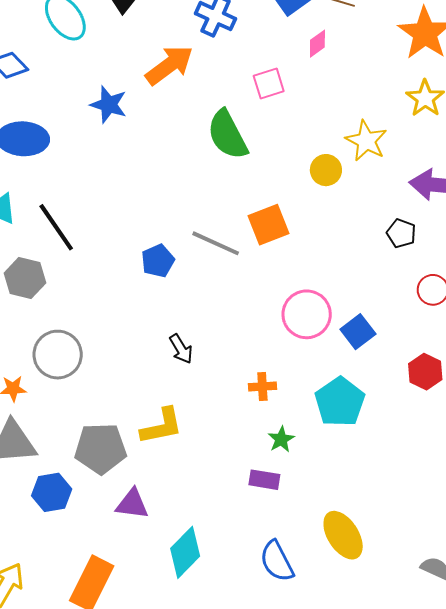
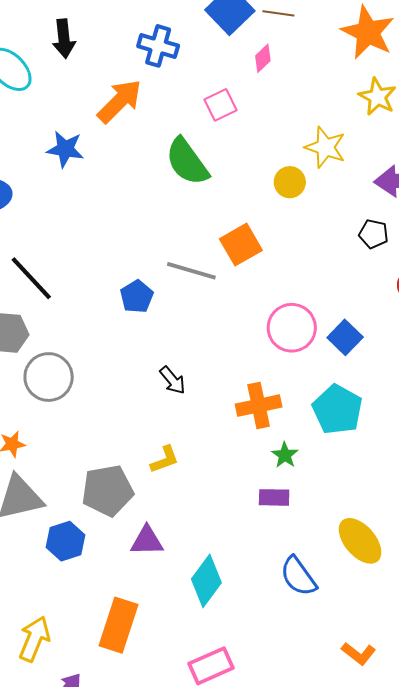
gray circle: (58, 355) -> (49, 377), moved
orange cross: (262, 386) -> (259, 406), size x1.6
yellow L-shape: (162, 426) -> (165, 460), size x0.7

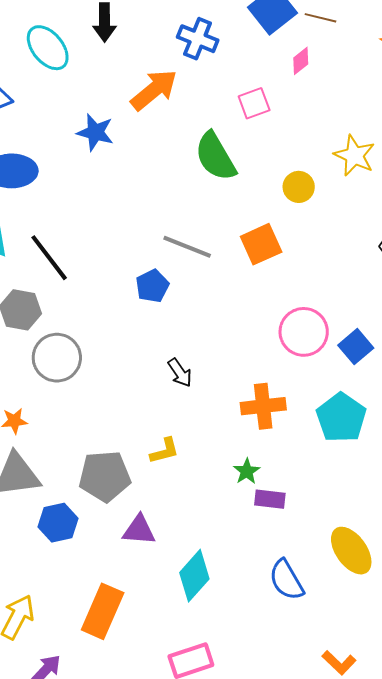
yellow circle: (290, 182) -> (299, 187), moved
gray line: (191, 271) -> (187, 247), moved
green star: (285, 455) -> (247, 471), moved

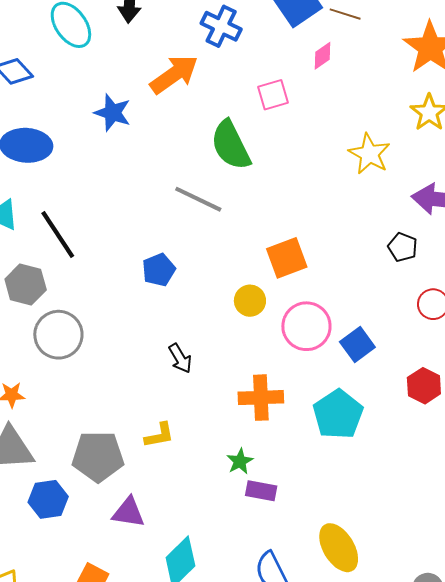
yellow circle: (299, 187) -> (250, 301), moved
orange square: (261, 244) -> (287, 258), moved
gray line: (187, 247) -> (198, 199), moved

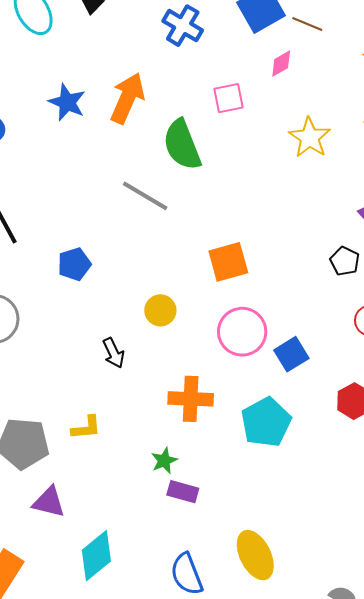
orange arrow: (174, 74) -> (127, 98), moved, turned -36
yellow star: (369, 154) -> (310, 138), moved
blue pentagon: (159, 270) -> (74, 264), moved
yellow circle: (250, 301) -> (160, 310), moved

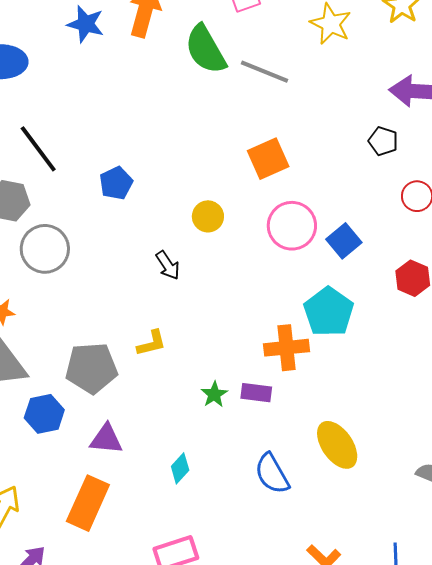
gray line: (145, 196) -> (264, 72), moved
orange cross: (191, 399) -> (286, 348), moved
green star: (164, 461) -> (214, 394), moved
purple triangle: (49, 502) -> (106, 439), moved
cyan diamond: (96, 556) -> (180, 468), size x0.6

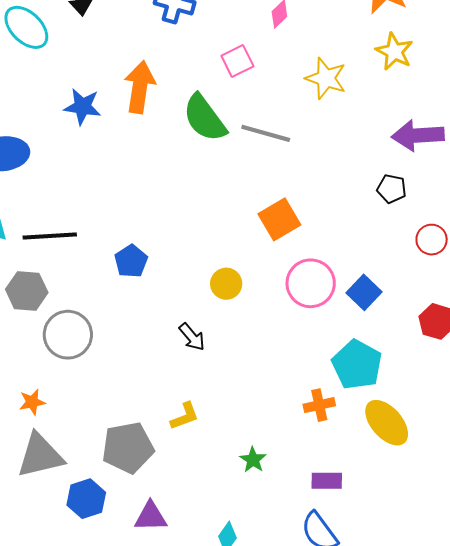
black line: (38, 149) -> (50, 236), turned -50
orange cross: (286, 348) -> (319, 405), size x0.7
purple rectangle: (256, 393) -> (327, 481), moved
yellow ellipse: (337, 445) -> (387, 423), moved

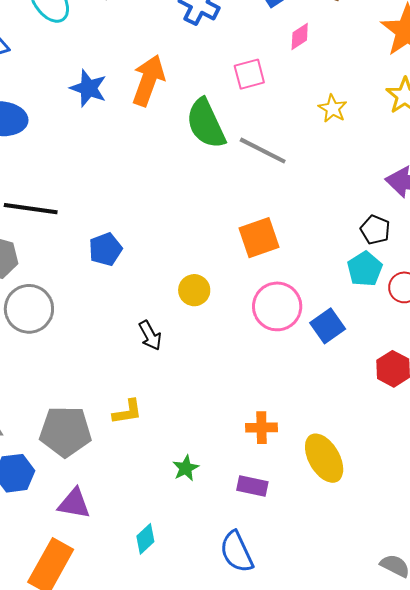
yellow star: (326, 78) -> (333, 109), size x0.7
cyan pentagon: (357, 365) -> (365, 269), moved, size x0.7
purple rectangle: (327, 481) -> (252, 486), moved

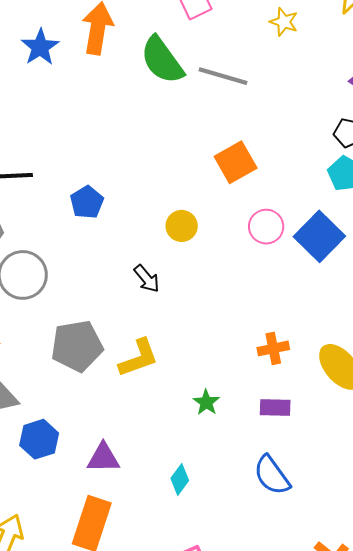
blue star: (88, 88) -> (40, 47), turned 30
pink circle: (277, 306) -> (266, 227), size x0.7
blue square: (328, 326) -> (319, 236), size x1.4
yellow L-shape: (127, 412) -> (139, 358), size x1.4
gray pentagon: (65, 431) -> (77, 346), moved

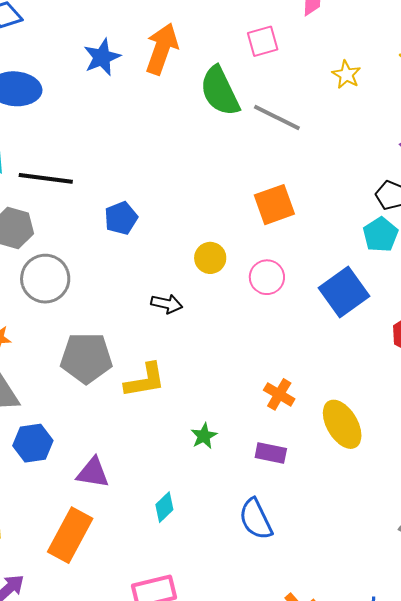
pink circle: (266, 227) -> (267, 277), moved
black arrow: (147, 279) -> (167, 304), turned -48
orange cross: (273, 348) -> (279, 394), turned 32

